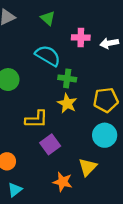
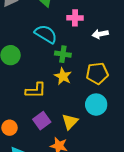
white arrow: (109, 43) -> (100, 34), moved
purple square: (50, 144) -> (42, 121), moved
yellow triangle: (88, 167) -> (70, 122), moved

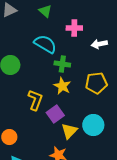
yellow L-shape: (36, 90) -> (35, 100), turned -70
cyan circle: (96, 105) -> (93, 125), moved
purple square: (42, 121) -> (55, 114), moved

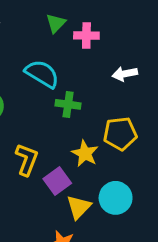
green triangle: (45, 11) -> (56, 23), moved, turned 32
pink cross: (74, 28) -> (86, 35), moved
yellow star: (62, 86) -> (85, 153), moved

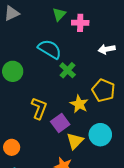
green cross: (68, 104) -> (68, 70), turned 35
yellow pentagon: (120, 134) -> (103, 90), turned 30

